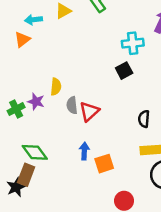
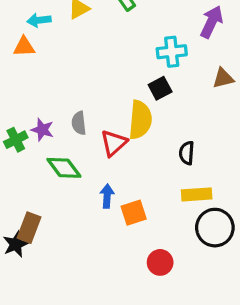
orange triangle: (22, 40) -> (24, 47), turned 35
yellow semicircle: (56, 87) -> (140, 120), moved, size x1.6
gray semicircle: (72, 105) -> (79, 123), moved
green diamond: (35, 152) -> (64, 168), moved

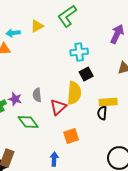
cyan cross: (172, 52) -> (79, 52), moved
yellow rectangle: (197, 194) -> (108, 102), moved
blue arrow: (107, 196) -> (54, 159), moved
orange square: (134, 213) -> (71, 136), moved

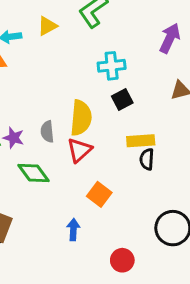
yellow semicircle: (74, 93) -> (81, 118), moved
yellow rectangle: (108, 102) -> (141, 141), moved
orange square: (71, 136) -> (99, 194), turned -35

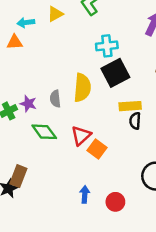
black square: (122, 99) -> (115, 73), size x1.6
red triangle: (79, 150) -> (81, 136), moved
blue arrow: (73, 230) -> (85, 194), moved

